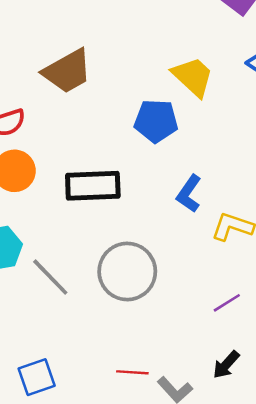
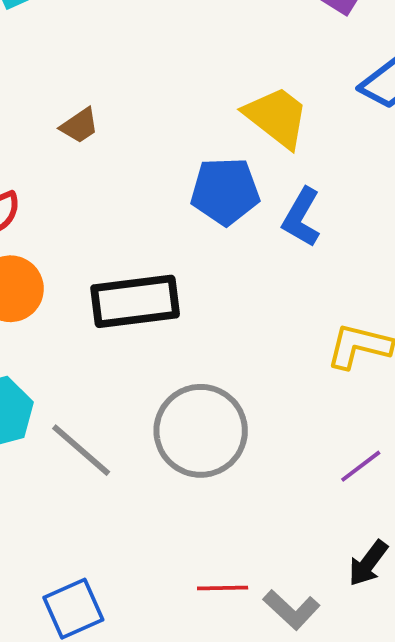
brown trapezoid: (67, 71) -> (79, 126), size x0.5
blue L-shape: (189, 194) -> (301, 217), moved

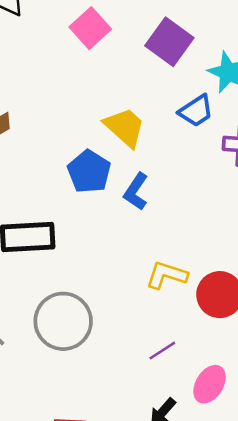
blue pentagon: (225, 191) -> (89, 172), turned 30

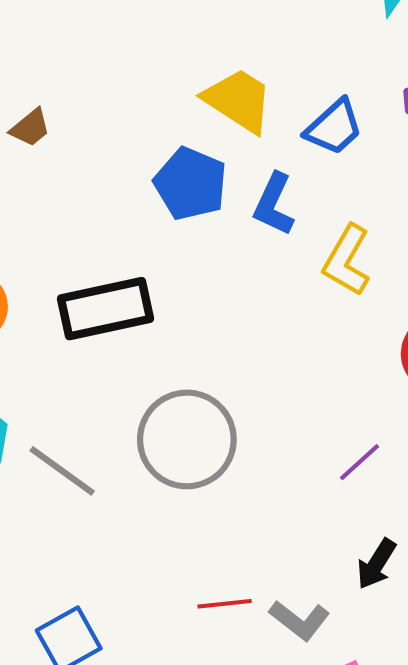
blue trapezoid: (196, 111) -> (334, 127), moved
yellow L-shape: (167, 275) -> (347, 260), moved, turned -69

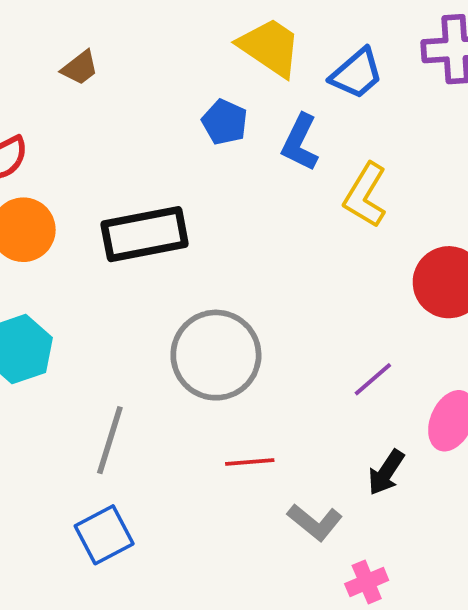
blue pentagon: (191, 184) -> (225, 122), size x0.7
gray line: (62, 471) -> (110, 440), moved, turned 70
red line: (225, 604) -> (250, 462), moved

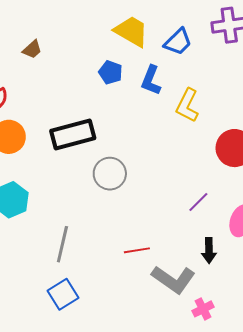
gray circle: (216, 355) -> (110, 174), moved, size x0.7
black arrow: (386, 472) -> (209, 251), turned -30
gray L-shape: (315, 522) -> (173, 279), size x1.5

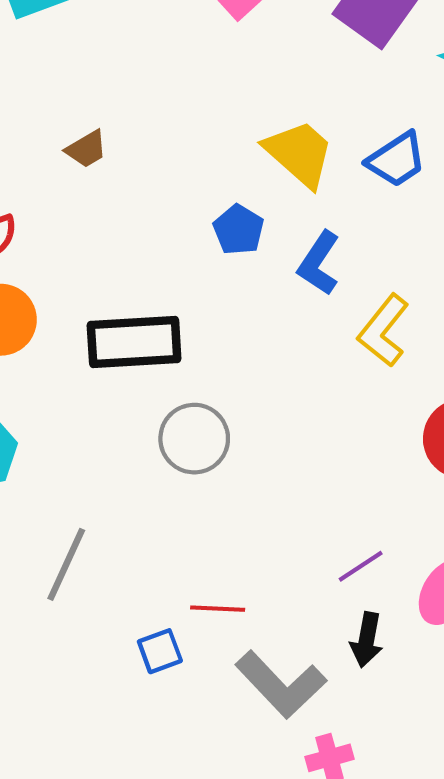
blue trapezoid: (178, 42) -> (396, 160), moved
purple line: (198, 202) -> (361, 566), moved
blue square: (63, 294) -> (160, 651), moved, size x0.7

